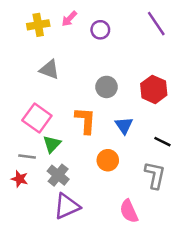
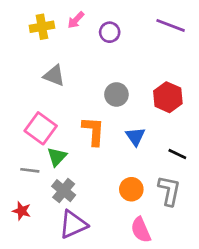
purple line: (156, 24) -> (171, 25), turned -35
orange circle: (108, 160) -> (131, 189), moved
red star: (20, 179) -> (22, 211), moved

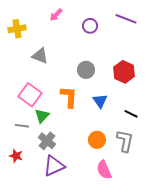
yellow cross: (42, 27) -> (17, 29), moved
purple circle: (110, 32) -> (90, 26), moved

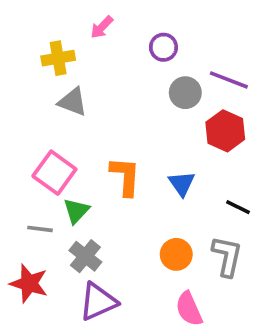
purple line: (126, 19) -> (229, 80), moved
yellow cross: (17, 29) -> (58, 58), moved
gray circle: (86, 70) -> (185, 93), moved
red star: (16, 156) -> (29, 283), size x1.5

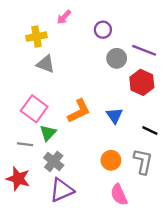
orange L-shape: (125, 176) -> (79, 111), turned 60

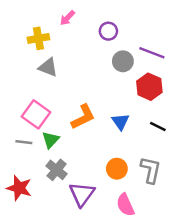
black line: (150, 130) -> (158, 126), moved
gray line: (25, 144) -> (24, 142), moved
purple triangle: (62, 190) -> (82, 194), moved, turned -30

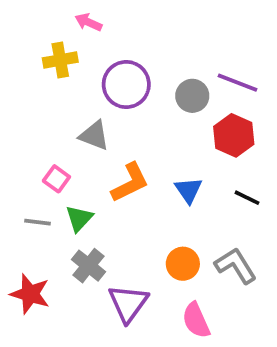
pink arrow: (67, 18) -> (89, 22), moved, turned 70
purple circle: (108, 31) -> (126, 84), moved, size x1.6
gray triangle: (48, 67) -> (94, 135), moved
pink square: (36, 114) -> (56, 179), size x0.6
gray L-shape: (151, 170) -> (236, 266), turned -44

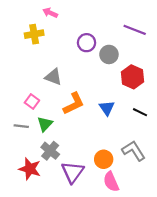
purple line: (238, 83) -> (135, 30), moved
purple circle: (126, 84) -> (87, 43), moved, size x0.7
orange circle: (183, 264) -> (104, 159), moved
red star: (30, 294) -> (30, 169), moved

